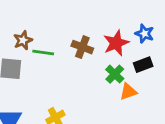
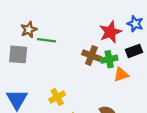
brown cross: (82, 47) -> (91, 56), moved
green cross: (115, 74) -> (109, 59), turned 35

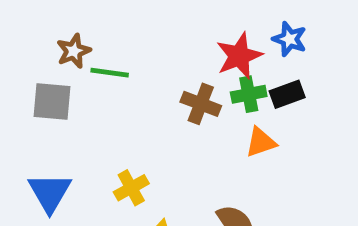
green cross: (109, 59) -> (249, 94), moved

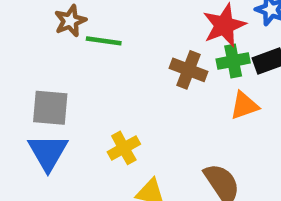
gray square: (52, 101) -> (50, 108), moved

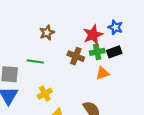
brown star: (70, 21) -> (47, 33), moved
green line: (104, 41) -> (35, 61), moved

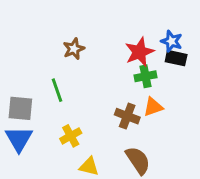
black rectangle: (114, 52) -> (176, 58), moved, turned 32
brown cross: (76, 56) -> (127, 116), moved
green line: (35, 61) -> (57, 90), turned 63

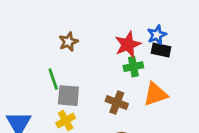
blue star: (172, 41) -> (157, 35), turned 30
orange triangle: (153, 107) -> (155, 94), moved, size x1.4
gray square: (20, 108) -> (68, 96), moved

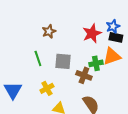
green cross: (133, 67) -> (96, 63), moved
orange triangle: (155, 94) -> (112, 56), moved
gray square: (68, 96) -> (63, 61), moved

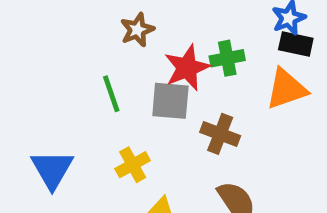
red star: (92, 33) -> (187, 68), moved
green cross: (96, 63) -> (227, 58), moved

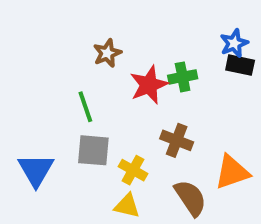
orange triangle: (286, 89) -> (232, 172), moved
gray square: (170, 101) -> (93, 150), moved
yellow cross: (133, 165) -> (133, 170), moved, turned -32

